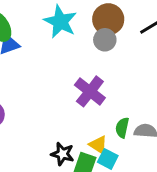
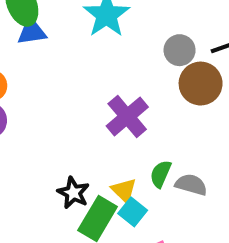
brown circle: (108, 19) -> (201, 84), moved
gray circle: (105, 40) -> (180, 50), moved

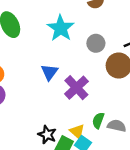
blue triangle: (32, 32) -> (49, 72), moved, turned -42
gray circle: (180, 50) -> (96, 43), moved

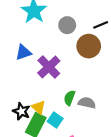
blue triangle: (49, 72) -> (23, 52), turned 35
yellow triangle: (77, 131) -> (38, 107), moved

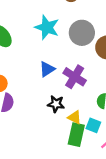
gray circle: (67, 25) -> (82, 33), size x1.5
black star: (21, 111) -> (56, 104), moved

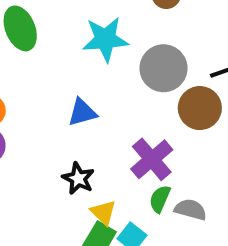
cyan star: (47, 27) -> (105, 39), turned 30
purple cross: (75, 77) -> (152, 159), moved

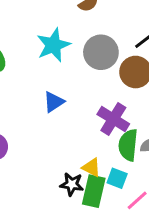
black star: (78, 178) -> (72, 184), moved
green semicircle: (160, 199) -> (128, 145), size x1.5

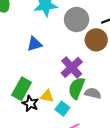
yellow triangle: (91, 167) -> (47, 96), turned -32
green rectangle: (94, 191) -> (22, 89), moved

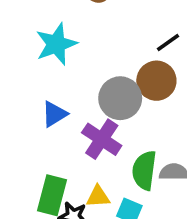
gray circle: (77, 19) -> (120, 98), moved
purple cross: (72, 67) -> (102, 139), moved

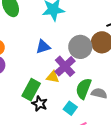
yellow triangle: (98, 197) -> (53, 77), moved

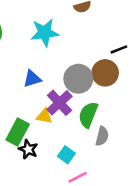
green semicircle: (84, 89) -> (88, 115), moved
gray semicircle: (99, 93) -> (102, 136), turned 91

